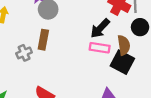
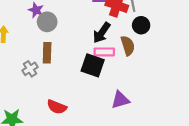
black square: (122, 62) -> (93, 65), moved

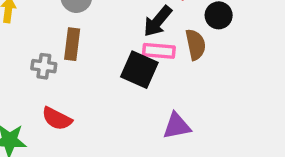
gray cross: (30, 69) -> (44, 66), turned 35
red semicircle: (57, 107) -> (57, 119), moved

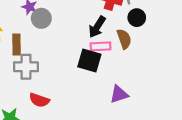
brown rectangle: (72, 44) -> (16, 45), moved
gray cross: (44, 66) -> (26, 67), size x1.5

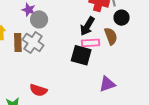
gray cross: (26, 67) -> (33, 42), moved, turned 35

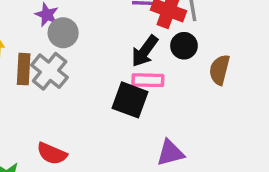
black circle: (122, 18) -> (184, 46), moved
brown semicircle: (111, 36) -> (219, 70), moved, turned -150

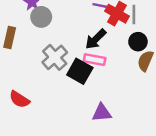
black circle: (184, 46) -> (138, 42), moved
gray cross: (50, 71) -> (55, 57), moved

